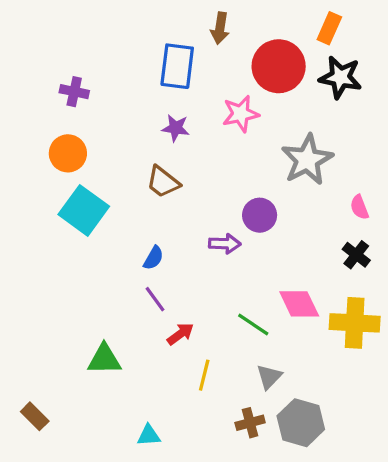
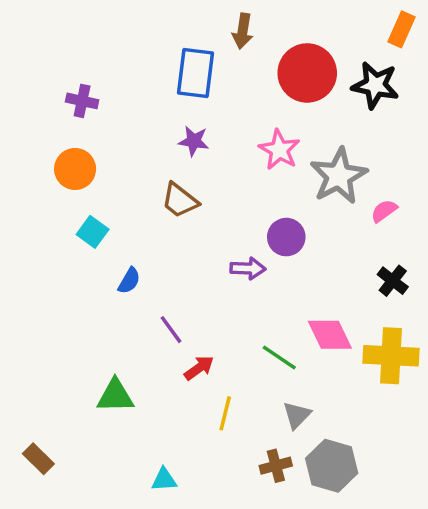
orange rectangle: (329, 28) -> (401, 29), moved
pink star: (241, 114) -> (279, 150), moved, turned -30
pink semicircle: (359, 207) -> (384, 211), moved, turned 75
cyan square: (84, 210) -> (93, 232), size x0.6
blue semicircle: (153, 258) -> (129, 281), moved

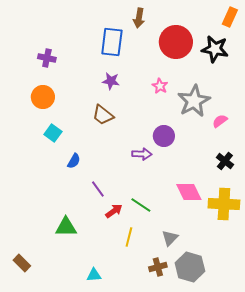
pink star: (279, 150) -> (160, 86), size x0.7
green line: (279, 357) -> (141, 205), moved

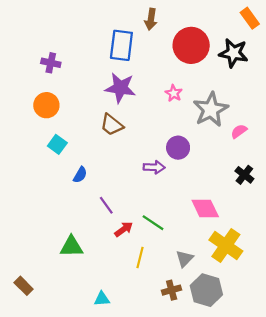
orange rectangle: (230, 17) -> (250, 18), turned -60
purple star: (111, 81) -> (120, 88), size x1.6
yellow cross: (224, 204) -> (226, 246), moved, turned 32

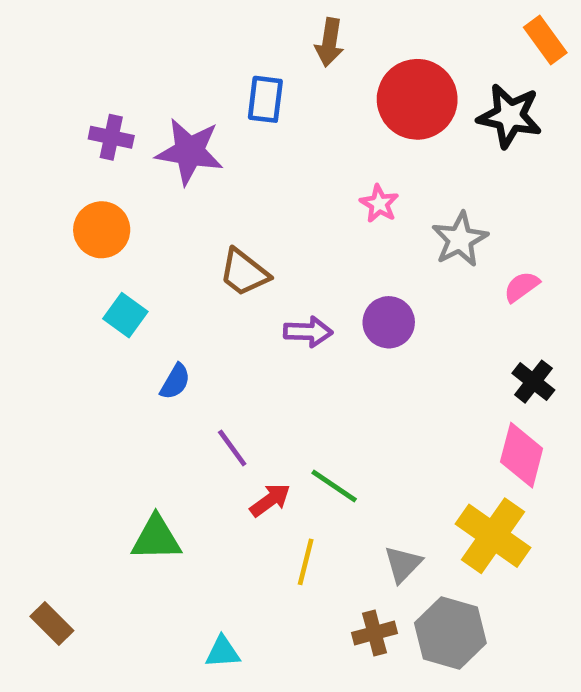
blue rectangle: (121, 45) -> (265, 99), size x0.7
purple star: (120, 88) -> (189, 151), moved
gray star: (211, 110) -> (460, 239), size x0.7
purple arrow: (154, 167) -> (308, 332), moved
pink diamond: (205, 209) -> (522, 455), moved, turned 40

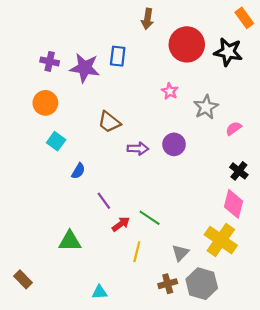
blue rectangle: (265, 99) -> (118, 56), moved

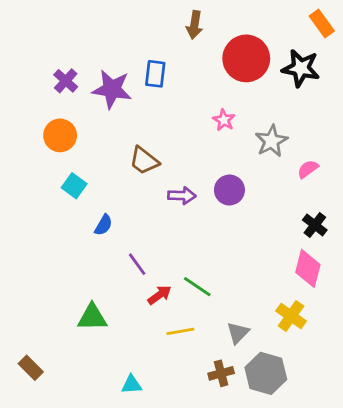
purple cross: (50, 61) -> (66, 81), turned 30
yellow cross: (221, 240) -> (291, 316), size x0.7
yellow line: (137, 252) -> (180, 331), turned 66

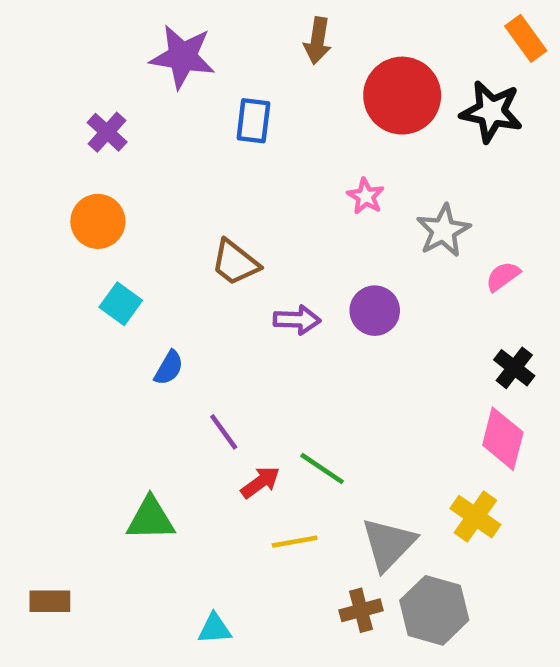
purple star: (112, 89) -> (183, 57), moved
gray triangle: (238, 333) -> (388, 544), size x1.5
brown rectangle: (31, 368) -> (50, 601), turned -45

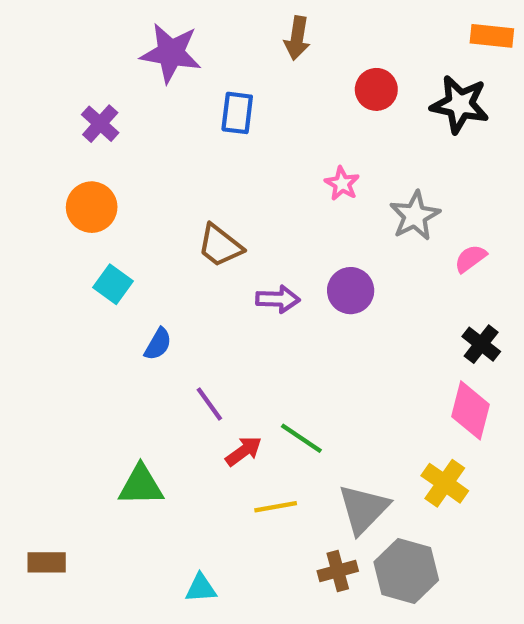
orange rectangle: (526, 38) -> (492, 36), turned -48
red circle: (402, 96) -> (376, 89), size x0.6

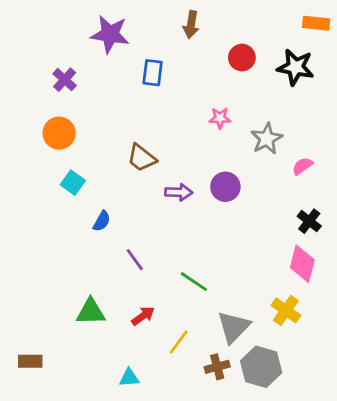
pink star: (342, 184) -> (220, 118), turned -30
red arrow: (244, 451) -> (143, 316), moved
yellow line: (276, 507) -> (179, 342), moved, turned -44

